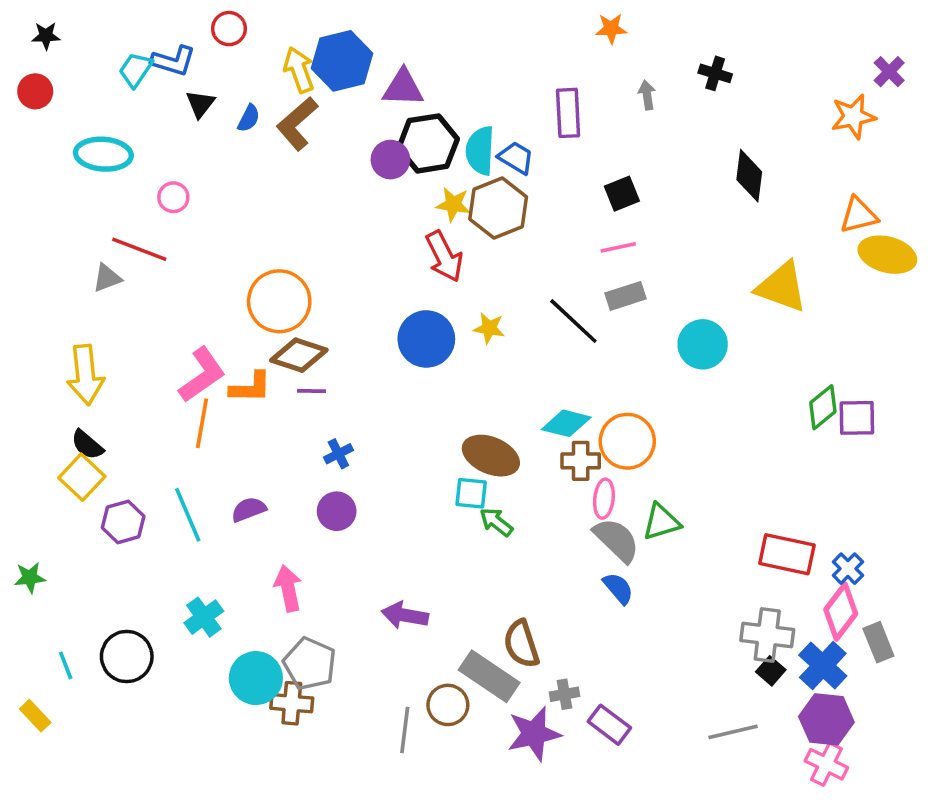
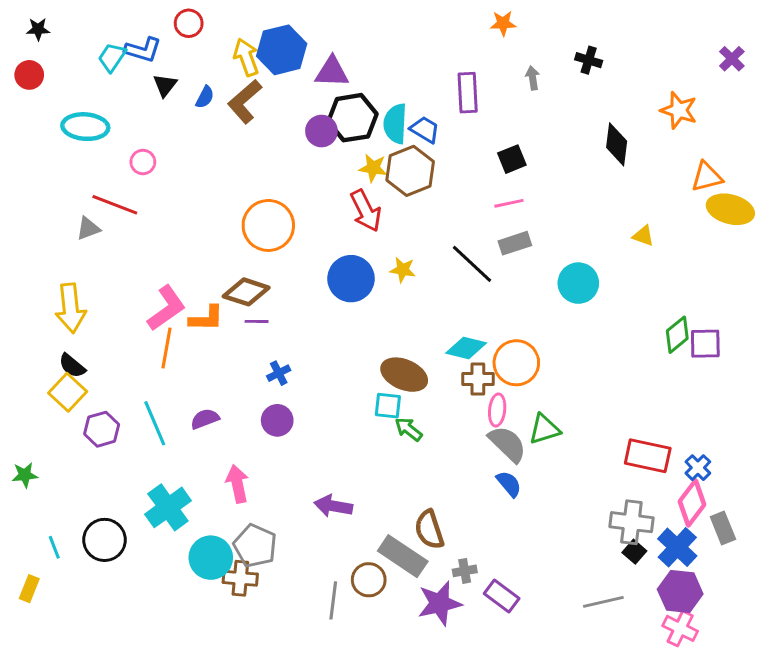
orange star: (853, 116) -> (679, 110), moved, turned 30
yellow triangle: (782, 287) -> (643, 236), size x0.5
orange circle: (279, 301) -> (268, 225), moved
cyan cross: (204, 617) -> (168, 507), size x1.4
yellow rectangle: (35, 716) -> (29, 589), turned 65

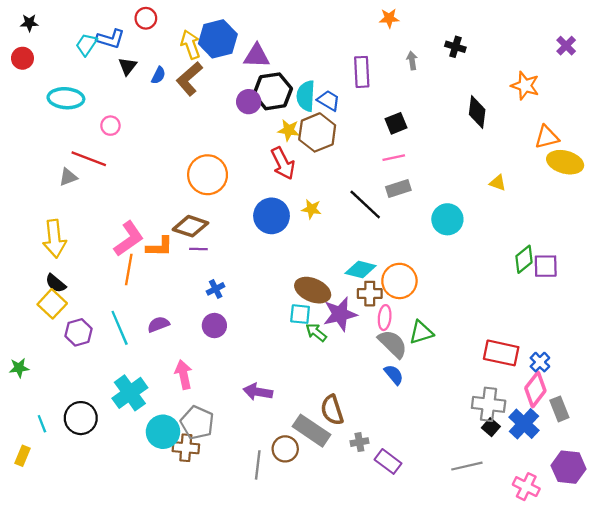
purple hexagon: (680, 592) -> (569, 467), moved
purple star: (440, 603) -> (340, 314), moved

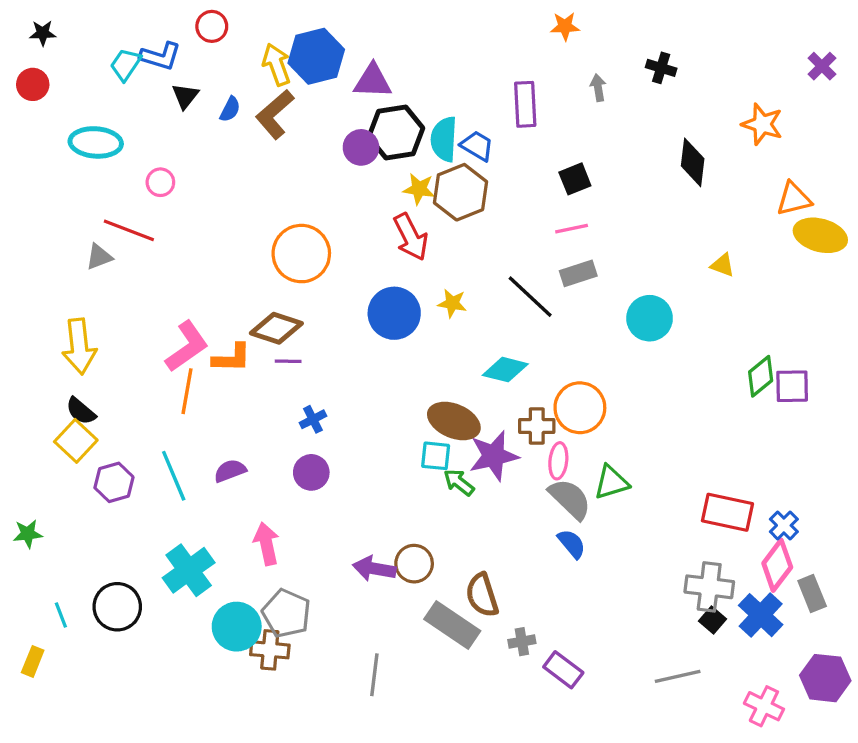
cyan diamond: (361, 270) -> (505, 370), moved
brown circle: (285, 449) -> (414, 564), moved

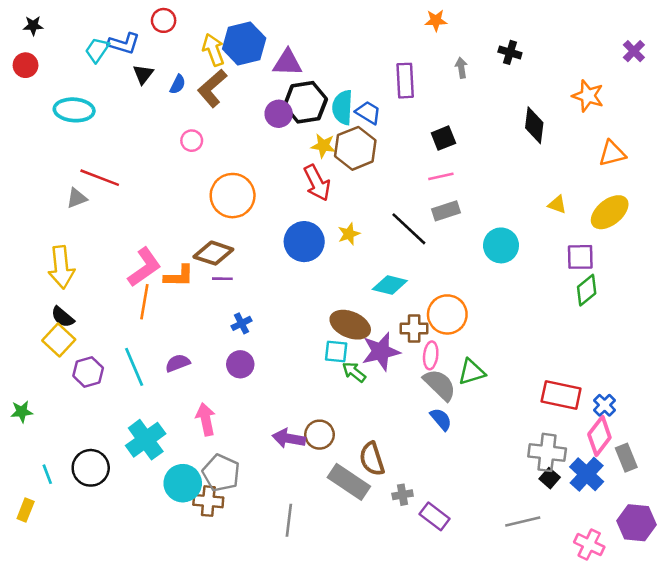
pink circle: (160, 182) -> (192, 141), moved
yellow ellipse: (820, 235) -> (610, 212), moved, turned -54
yellow star: (452, 303) -> (349, 234), turned -30
purple square: (792, 386) -> (580, 257), moved

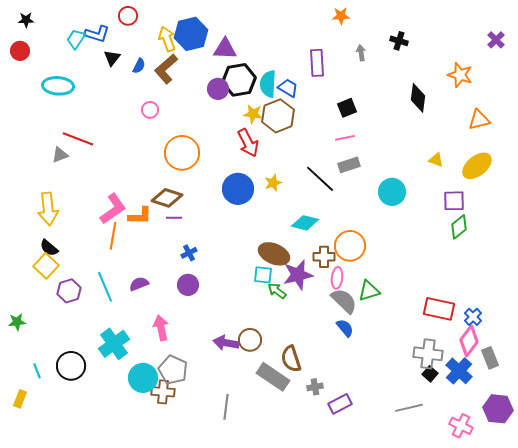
purple rectangle: (435, 516) -> (340, 404), turned -65

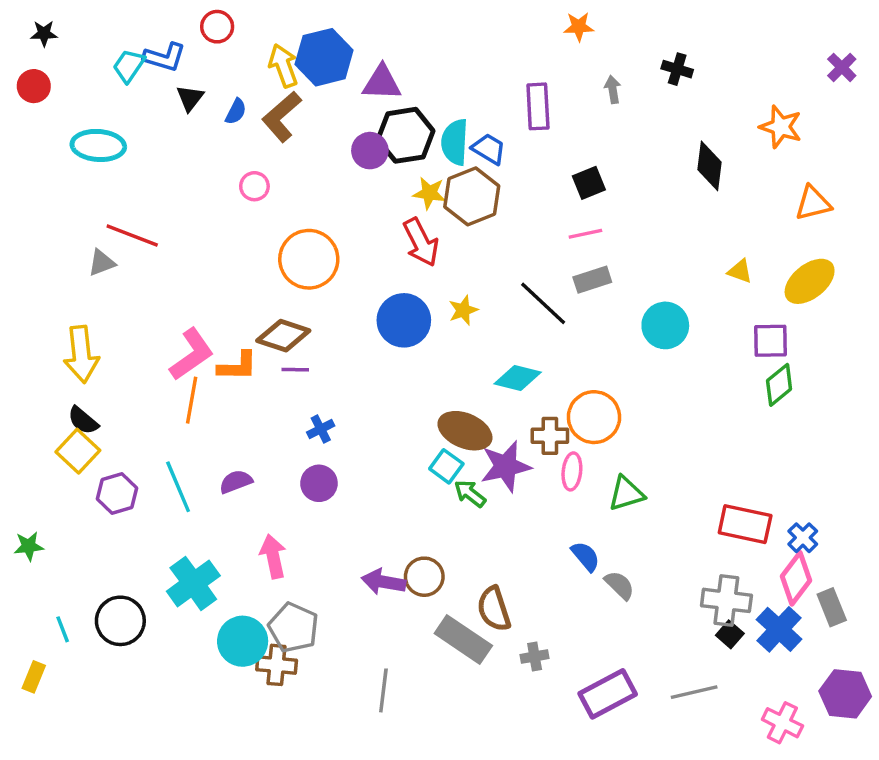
cyan square: (263, 275) -> (446, 466), turned 30
gray semicircle: (344, 301) -> (619, 585), moved, size x0.7
purple rectangle: (340, 404) -> (608, 694), moved, size x1.4

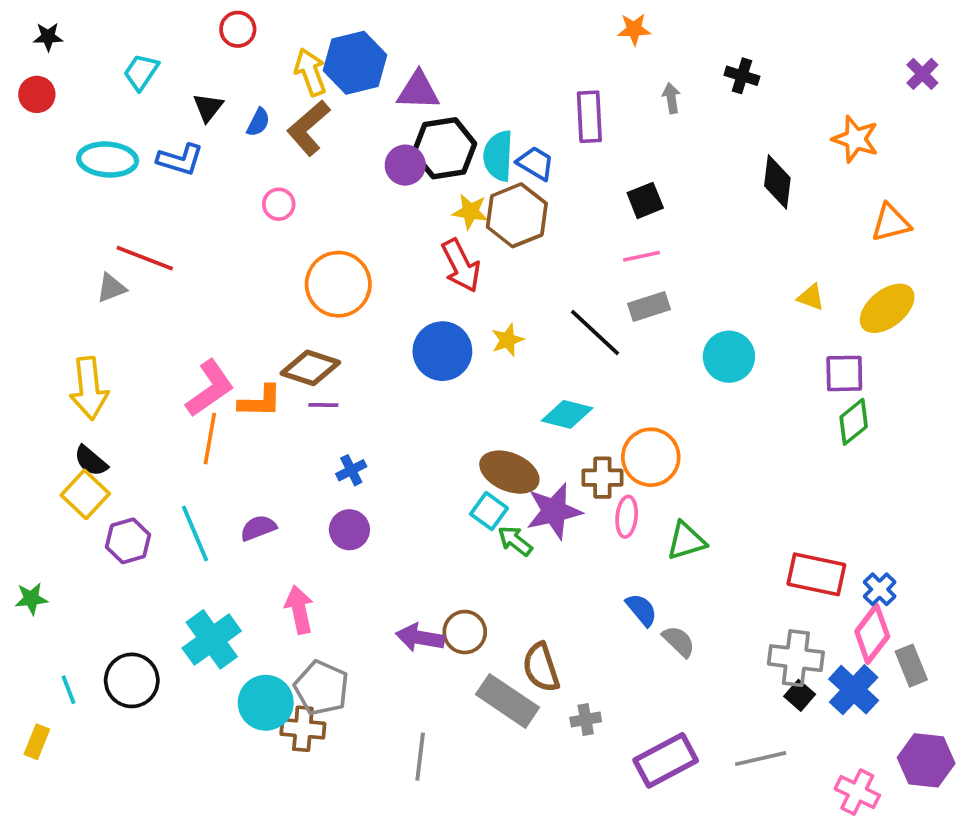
blue L-shape: (164, 57) -> (180, 160), moved

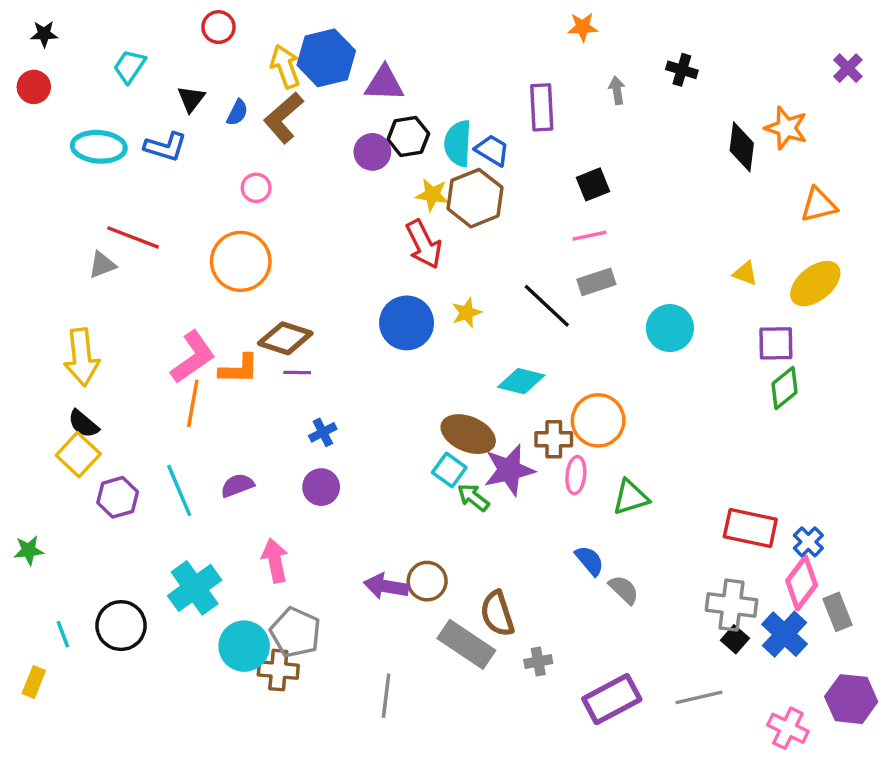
black hexagon: (444, 148) -> (408, 137), size x0.7
black diamond: (777, 182) -> (742, 147), moved
orange circle: (338, 284) -> (241, 261), moved

